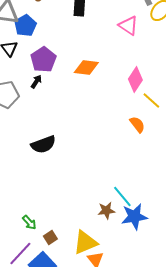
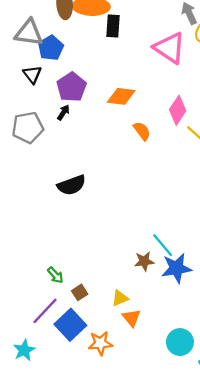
pink triangle: (128, 26) -> (170, 48), size x1.4
orange semicircle: (137, 125) -> (142, 131), moved
yellow triangle: (85, 243) -> (120, 298), size x0.6

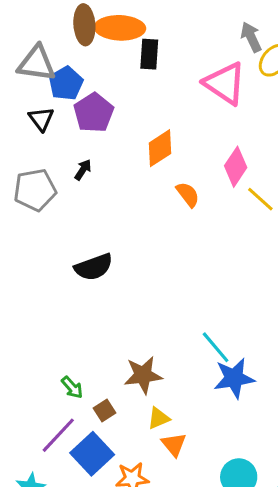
purple pentagon: (72, 87) -> (94, 113), moved
orange diamond: (121, 96) -> (160, 148), turned -40
brown star: (144, 261) -> (143, 375), moved, size x1.4

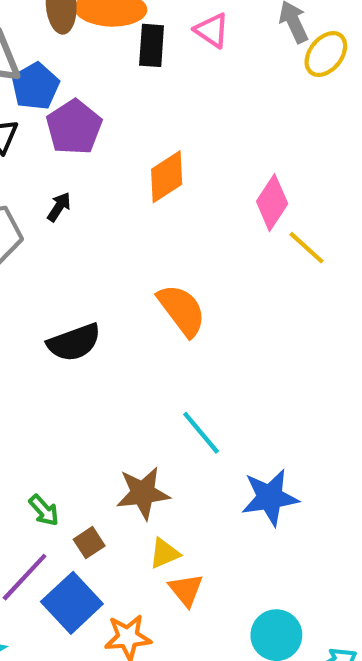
pink triangle: (225, 83) -> (212, 30), moved, size x0.6
orange semicircle: (188, 195) -> (182, 310), moved, size x1.5
cyan line: (216, 347) -> (201, 433), moved

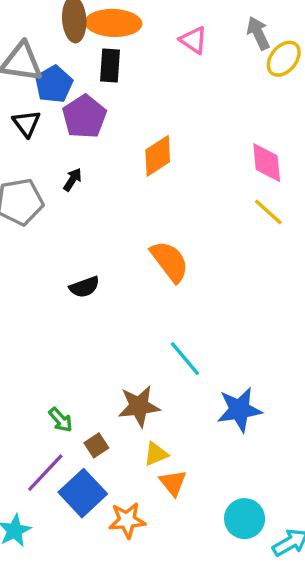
black rectangle: (152, 45) -> (110, 66), moved
pink diamond: (272, 203) -> (267, 163), moved, turned -39
black semicircle: (74, 342) -> (84, 287), size x0.7

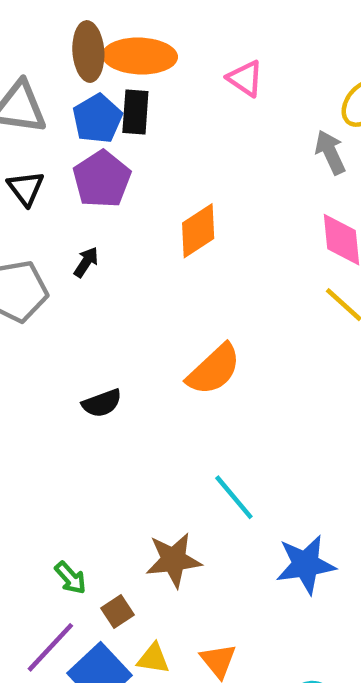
gray arrow: (258, 33) -> (330, 152), moved
blue pentagon: (54, 84) -> (97, 119), moved
orange semicircle: (170, 261) -> (214, 370), turned 84
yellow triangle: (156, 454) -> (153, 659), moved, turned 32

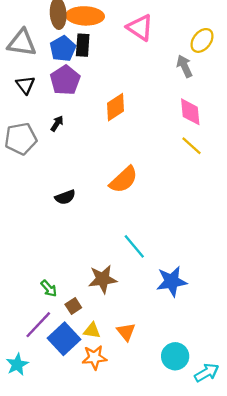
pink triangle: (245, 78) -> (140, 28), size x1.4

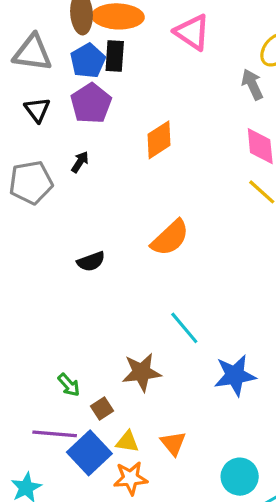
purple line: (38, 325) -> (55, 434), turned 52

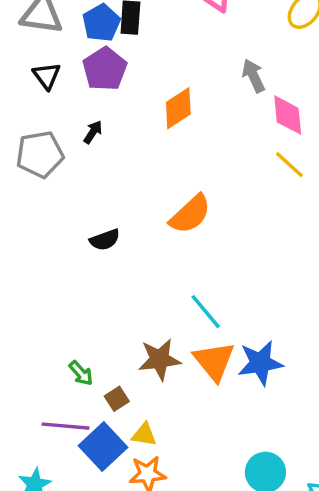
gray arrow: (252, 84) -> (253, 76), moved
orange triangle: (173, 443) -> (214, 361), moved, size x1.5

